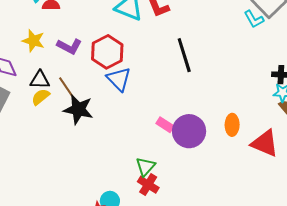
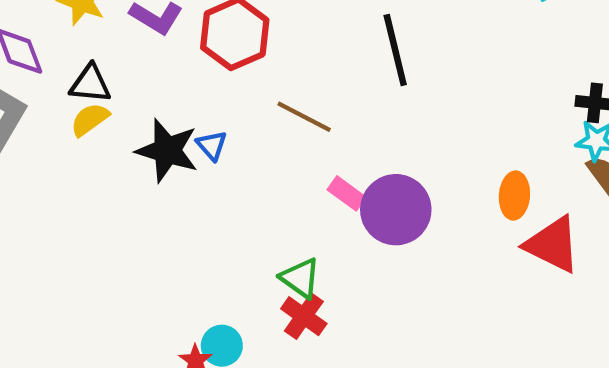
blue triangle: (119, 79) -> (212, 145), moved, size x0.6
brown line: (68, 89) -> (304, 117), moved, turned -32
orange ellipse: (232, 125) -> (514, 196), moved
green triangle: (145, 167) -> (300, 278), turned -40

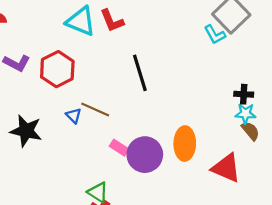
blue triangle: (212, 145) -> (74, 116), moved
orange ellipse: (514, 196) -> (185, 144), moved, size x1.4

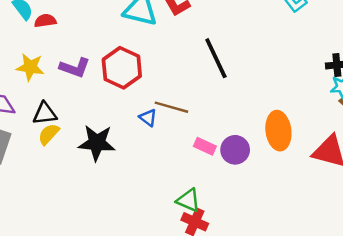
purple circle: (145, 155) -> (235, 150), size x0.7

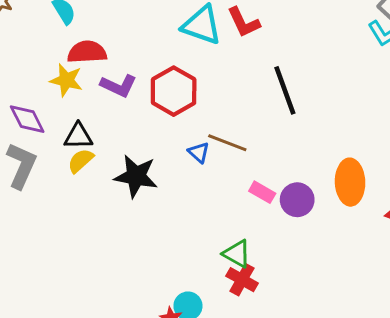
red semicircle: (45, 21) -> (87, 52), moved, size x1.5

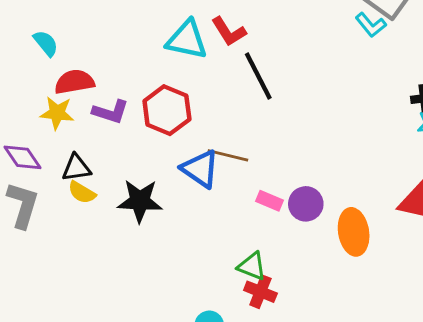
black line: (285, 90) -> (258, 76), moved
blue triangle: (199, 152) -> (200, 169), size x1.8
yellow semicircle: (81, 161) -> (82, 192), turned -100
orange ellipse: (350, 182) -> (354, 232), moved

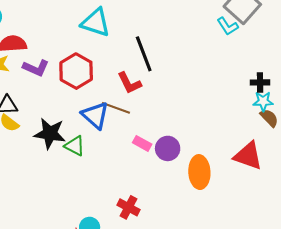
red L-shape: (229, 32) -> (129, 83), moved
green triangle: (252, 266) -> (75, 146), moved

